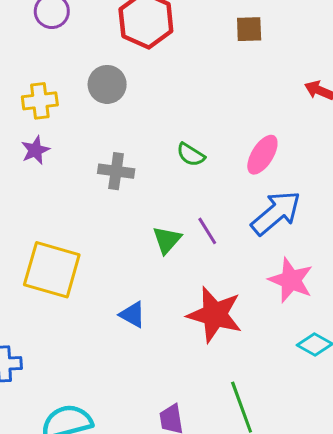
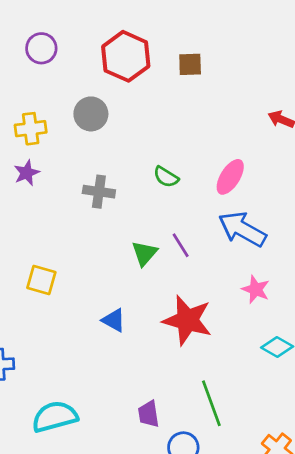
brown square: (249, 29) -> (190, 64), moved
blue arrow: (276, 213) -> (242, 229), turned -111
yellow square: (52, 270) -> (41, 280), size x0.6
pink star: (291, 280) -> (256, 289), size x0.7

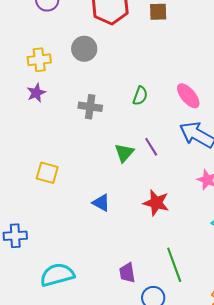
green semicircle: (166, 177) -> (140, 96), turned -102
pink ellipse: (230, 177) -> (188, 96), turned -72
red star: (187, 320) -> (156, 203), size x0.7

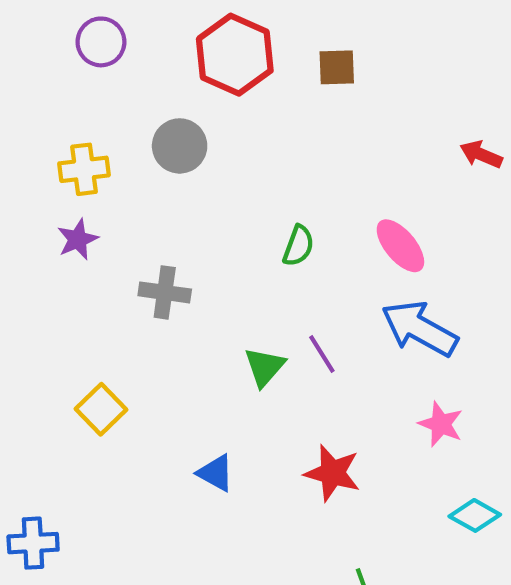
gray cross: (90, 107) -> (165, 292), moved
yellow square: (47, 173) -> (101, 409), turned 30

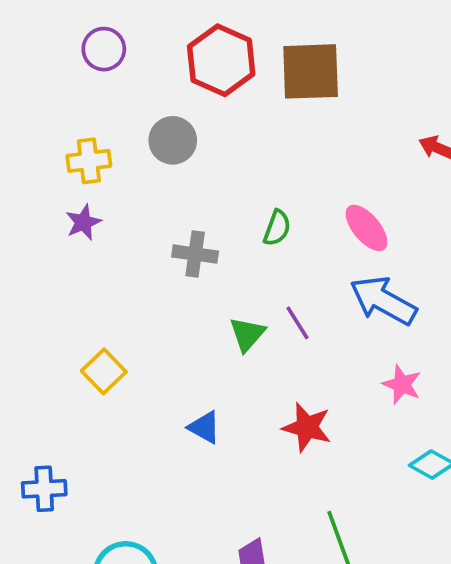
brown square: (337, 67) -> (311, 71), size x1.8
gray cross: (165, 292) -> (195, 254), moved

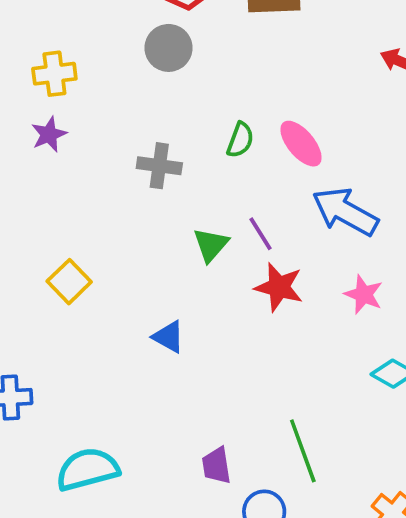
gray circle: (173, 140) -> (169, 48), moved
pink ellipse: (366, 228) -> (301, 144), moved
red star: (307, 427) -> (279, 287), moved

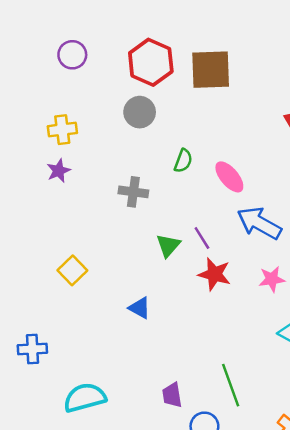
green semicircle: (240, 140) -> (183, 161), moved
pink star: (364, 294) -> (272, 279), turned -30

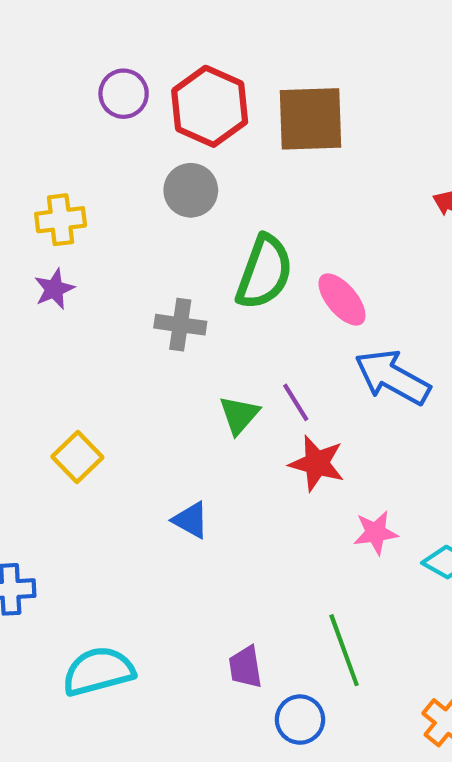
purple circle: (72, 55) -> (124, 94), moved
green semicircle: (183, 161) -> (264, 272), size x1.8
pink star: (272, 279) -> (376, 533), moved

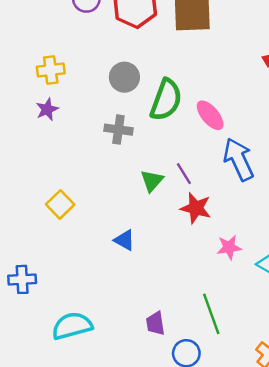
gray circle: (191, 190) -> (124, 77), moved
blue arrow: (392, 377) -> (239, 159), turned 36

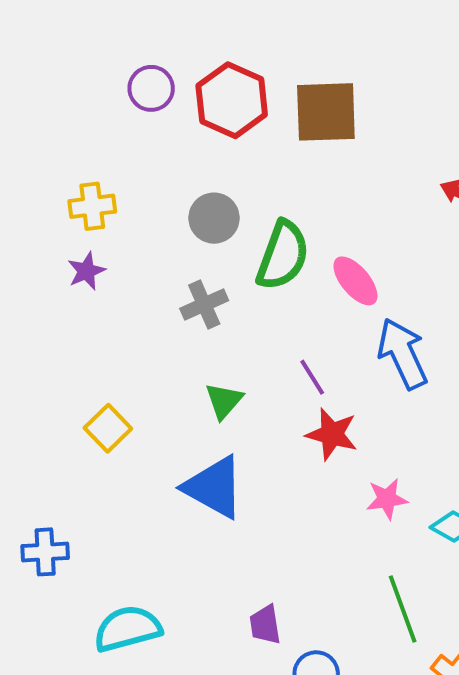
gray cross: (118, 130) -> (204, 304), turned -32
green triangle: (152, 181) -> (224, 401), moved
blue triangle: (124, 240) -> (214, 487), size x1.8
green line: (211, 314) -> (403, 609), moved

